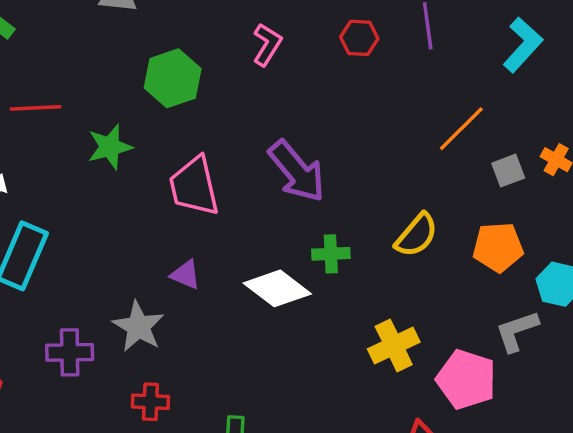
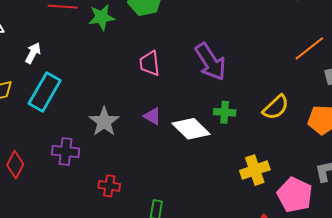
green star: (110, 147) -> (102, 17), moved
pink trapezoid: (194, 186) -> (150, 63), size x0.7
purple triangle: (186, 275) -> (152, 116), moved
gray star: (138, 326) -> (104, 122), moved

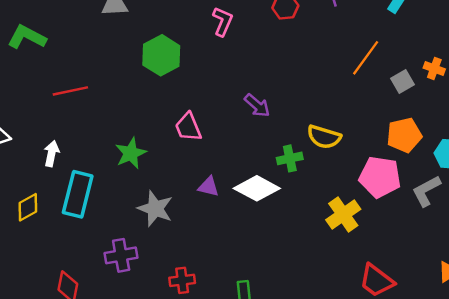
green star: (102, 17) -> (131, 153), moved
purple arrow: (210, 62) -> (257, 105), size x0.6
yellow semicircle: (276, 107) -> (324, 137), moved, turned 76
pink pentagon: (295, 195) -> (380, 177), moved

